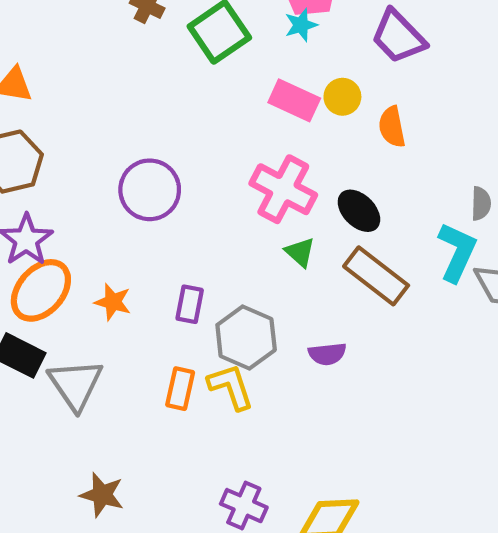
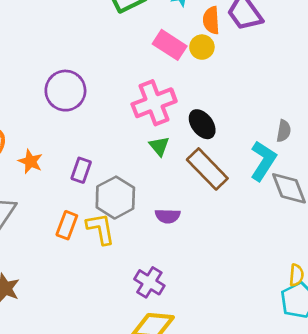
orange semicircle: (392, 127) -> (211, 20), moved
pink cross: (283, 189) -> (154, 103), turned 33
purple cross: (244, 506) -> (149, 282), moved

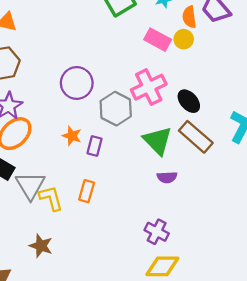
green triangle: (159, 146) -> (158, 141), moved, size x1.8
orange star: (30, 161) -> (72, 136), moved
gray hexagon: (115, 198) -> (116, 109), moved
yellow L-shape: (101, 229) -> (51, 198), moved

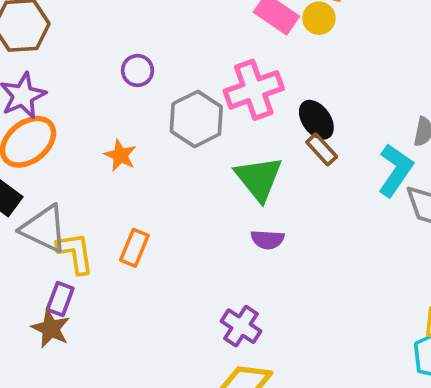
purple circle: (77, 83) -> (137, 70), size x0.6
brown rectangle: (196, 137) -> (322, 149), moved, size x0.6
purple rectangle: (94, 146) -> (60, 299), moved
gray triangle: (30, 185) -> (44, 229), turned -40

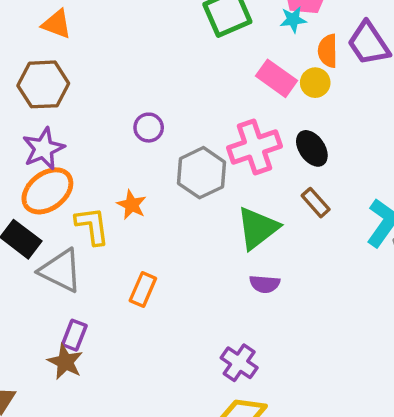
black ellipse: (316, 120) -> (312, 148), moved
green triangle: (259, 178) -> (258, 228), turned 30
yellow L-shape: (75, 253) -> (92, 226), moved

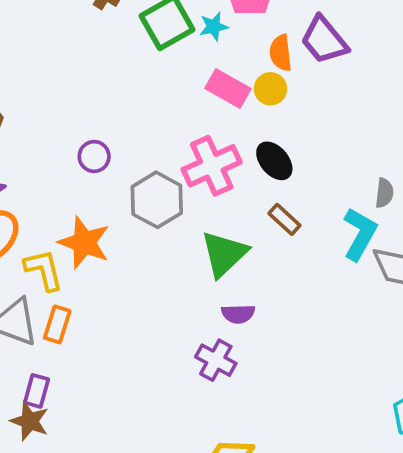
cyan star: (293, 20) -> (214, 27), moved
orange star: (132, 205) -> (84, 243), size x1.6
orange rectangle: (143, 289) -> (57, 324), moved
purple cross: (239, 363) -> (216, 360), moved

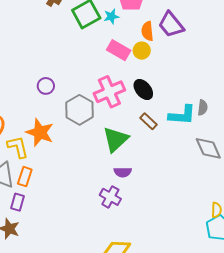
cyan L-shape: (360, 234) -> (182, 115), moved, turned 64
purple rectangle: (37, 391) -> (17, 202), moved

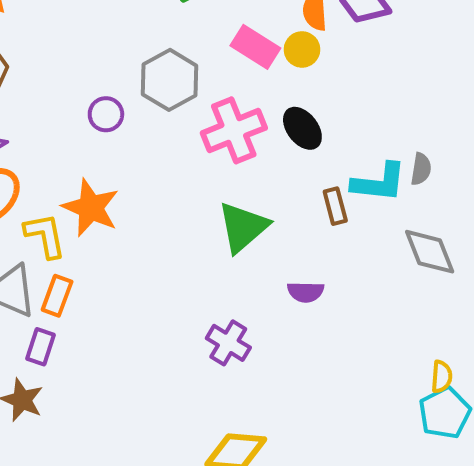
gray hexagon: (80, 110) -> (170, 80), moved
brown rectangle: (148, 121) -> (335, 206), moved, turned 30
purple semicircle: (123, 172) -> (306, 292), moved

